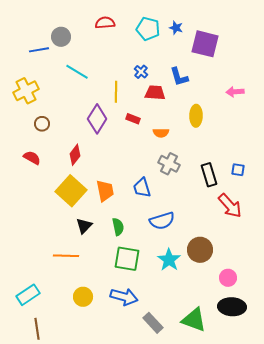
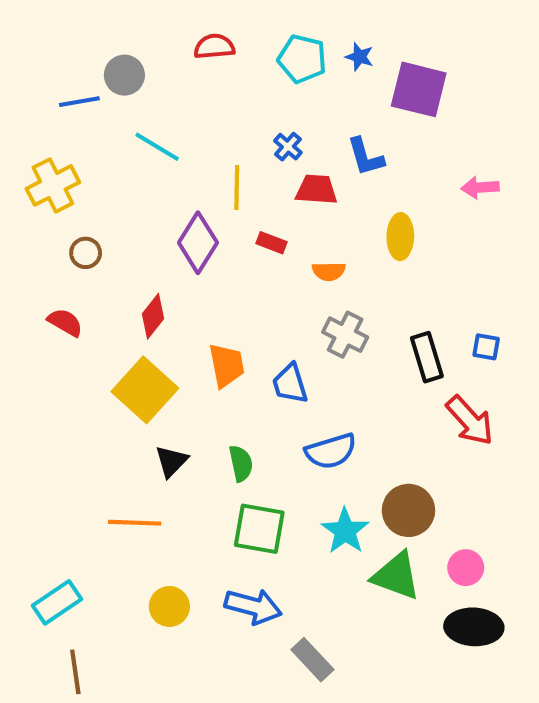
orange trapezoid: (105, 191) -> (227, 365), moved
green triangle: (194, 320) -> (396, 576), moved

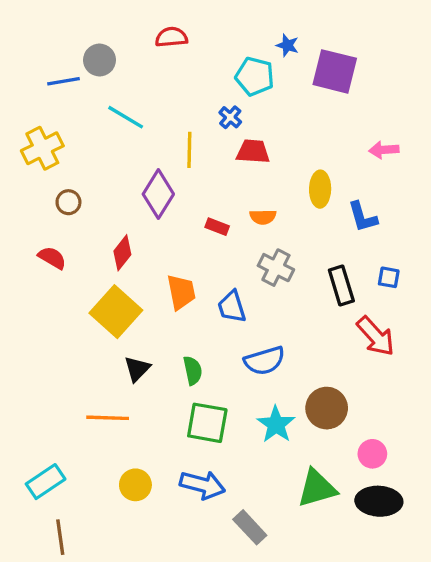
cyan pentagon: (302, 59) -> (255, 76), moved
blue L-shape: (366, 157) -> (363, 217), moved
red rectangle: (272, 243) -> (217, 227), moved
green triangle: (396, 576) -> (317, 488), moved, turned -36

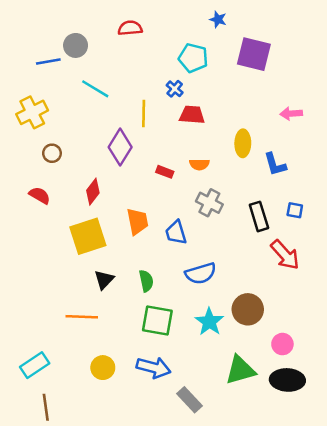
blue star: (287, 45) -> (218, 19), moved
yellow square: (116, 312) -> (88, 236), turned 30

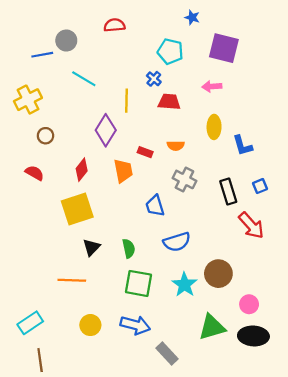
pink arrow: (291, 114) -> (212, 86), moved
blue square: (295, 210) -> (260, 186), turned -32
orange trapezoid: (137, 221) -> (123, 171), moved

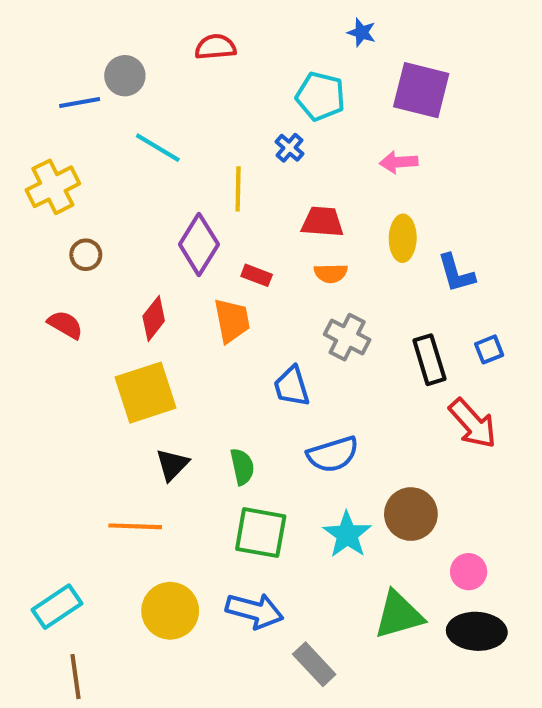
red trapezoid: (169, 102) -> (322, 222), moved
red rectangle: (145, 152) -> (257, 275), moved
yellow circle: (90, 325) -> (170, 611), size x1.4

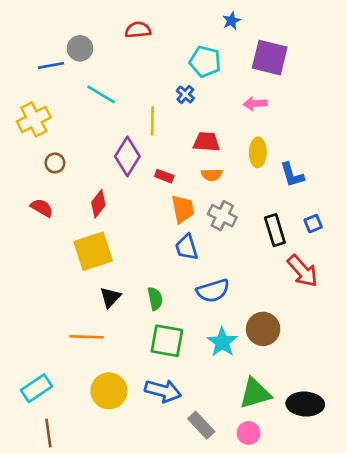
blue star: (362, 32) -> (231, 21), turned 30
orange trapezoid: (232, 321) -> (183, 209), moved
pink circle: (469, 572) -> (249, 433), moved

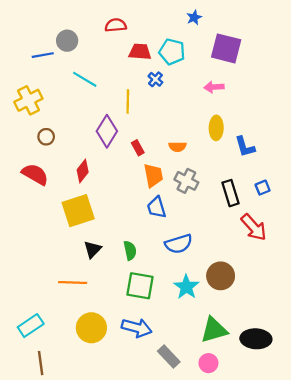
red trapezoid: (206, 142) -> (140, 52), moved
red rectangle: (164, 176) -> (138, 148), turned 40
red semicircle: (42, 208) -> (35, 174), size x1.4

